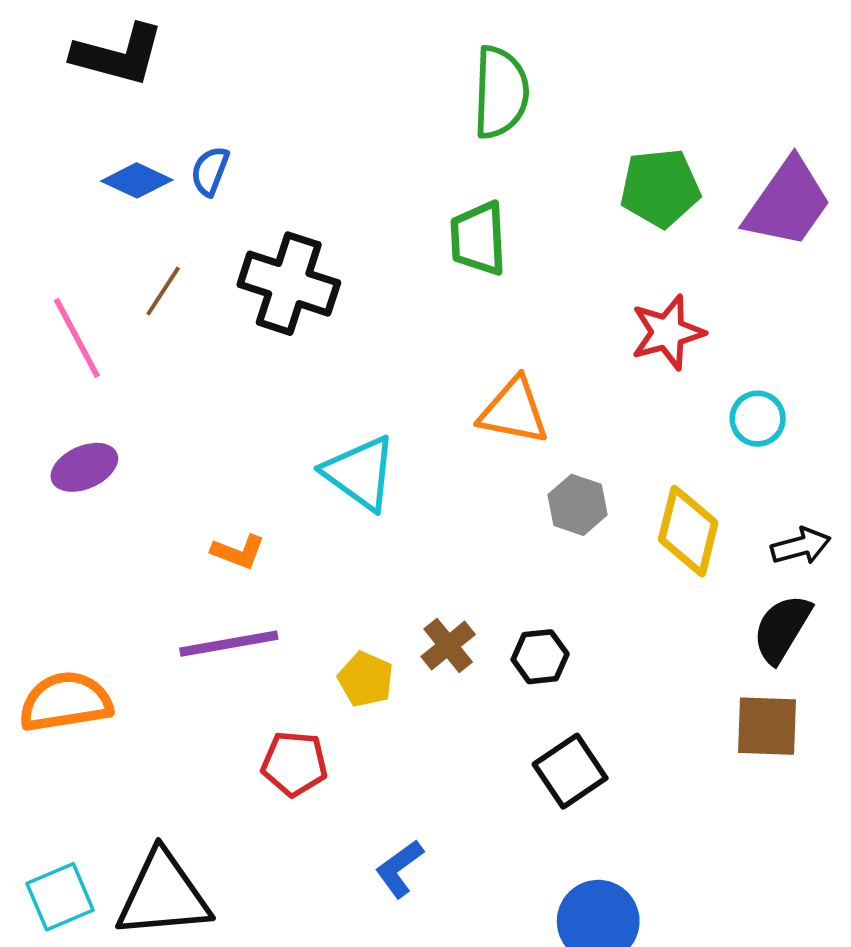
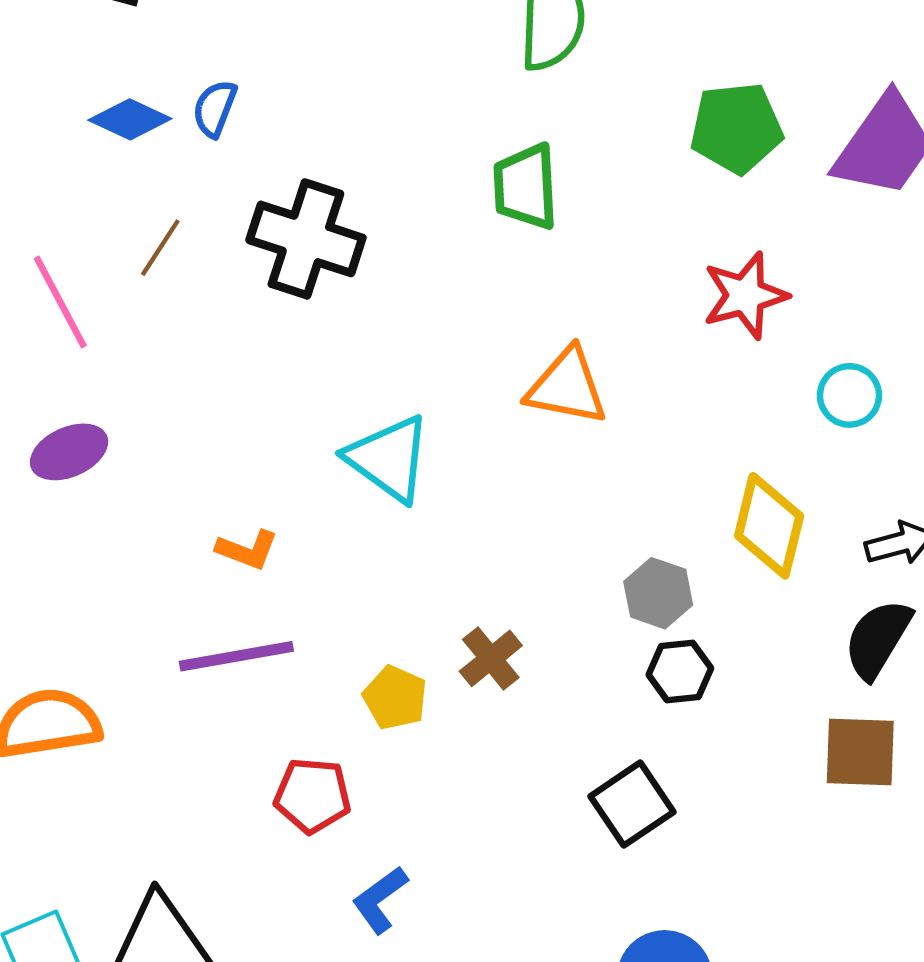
gray hexagon: (578, 505) -> (658, 593), moved
black hexagon: (540, 657) -> (680, 671), moved
blue L-shape: (399, 869) -> (380, 900), moved

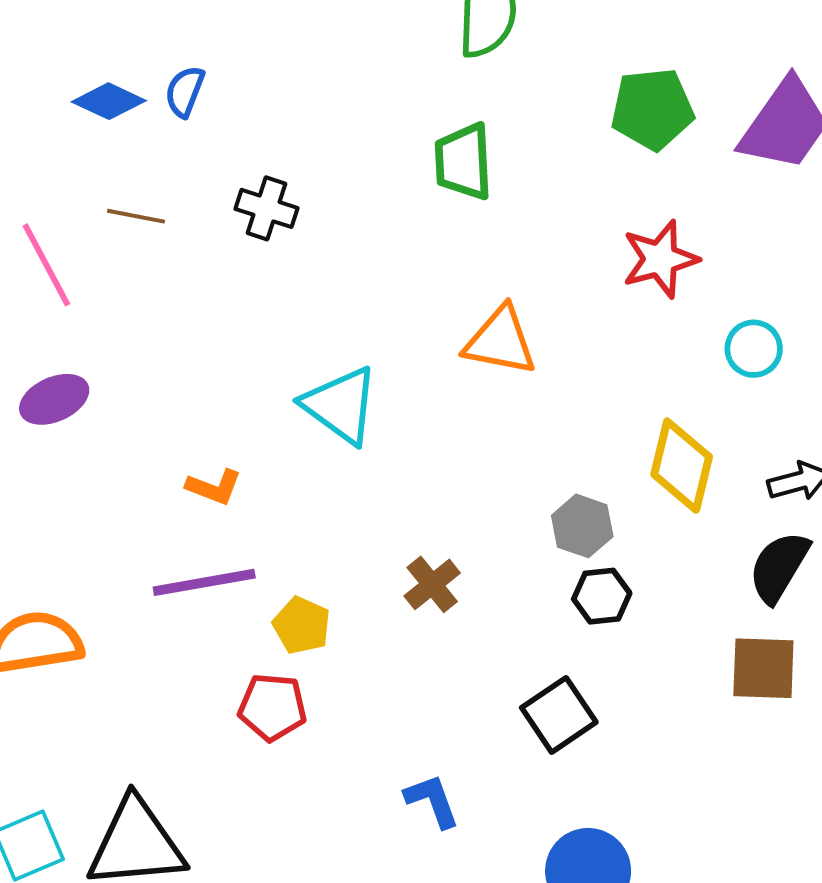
black cross: (306, 239) -> (267, 208), size x0.6
brown line: (160, 248) -> (136, 216), turned 68
yellow pentagon: (395, 698) -> (302, 625), moved
blue L-shape: (380, 900) -> (432, 801), moved, turned 106

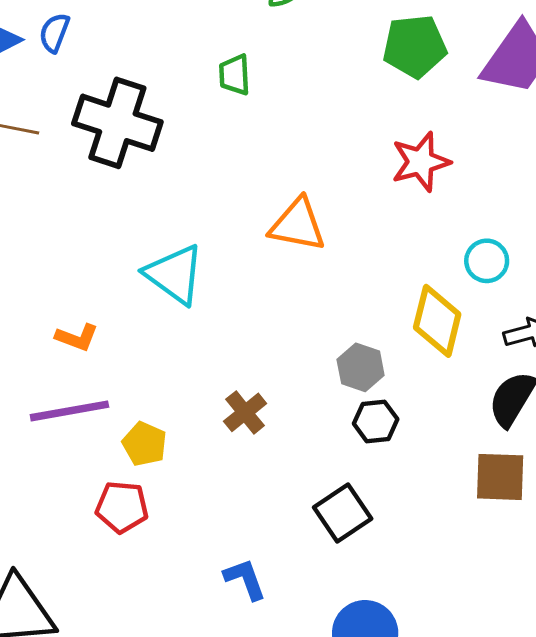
green trapezoid: (463, 162) -> (235, 75), moved, size x0.7
black cross: (267, 208) -> (117, 123), size x1.8
cyan circle: (754, 349) -> (487, 261), moved

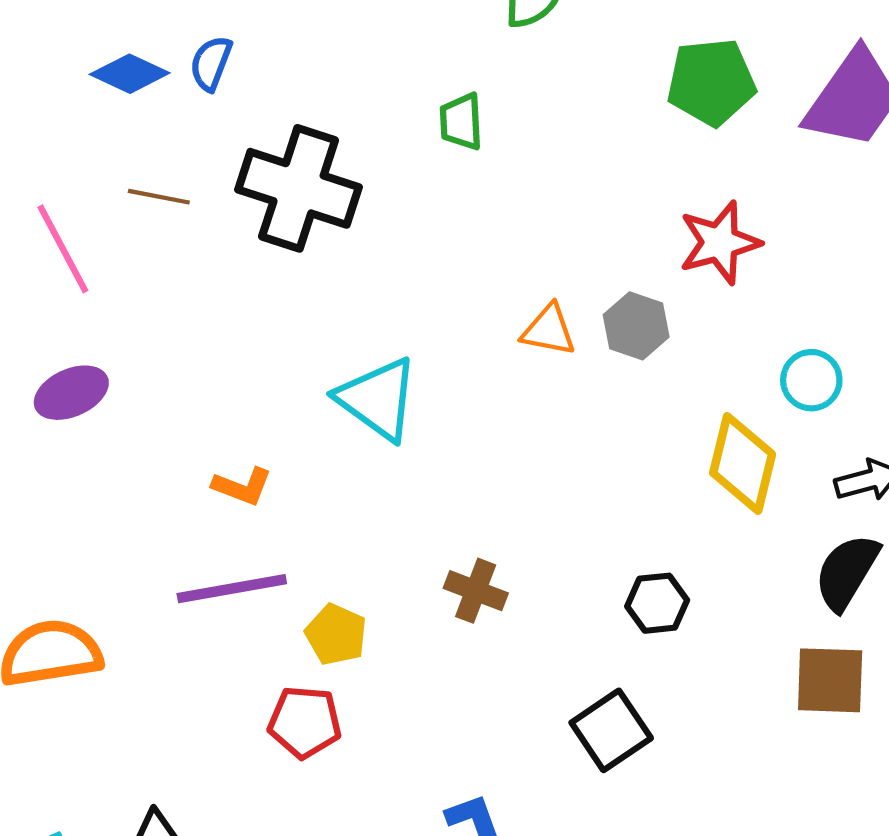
orange triangle: (298, 225) -> (549, 330), size x0.7
gray hexagon: (361, 367) -> (636, 326), moved
brown cross: (245, 412) -> (476, 591), turned -30

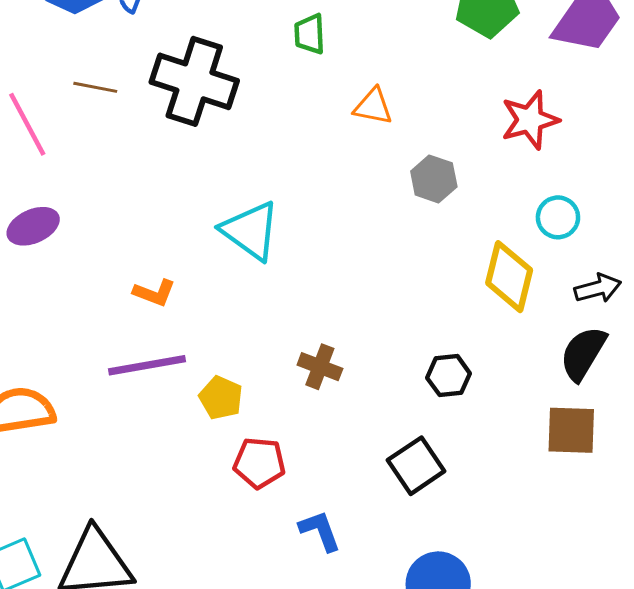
red star: (720, 243) -> (530, 120), moved
orange triangle: (549, 330) -> (373, 107), moved
red pentagon: (305, 722) -> (259, 463), moved

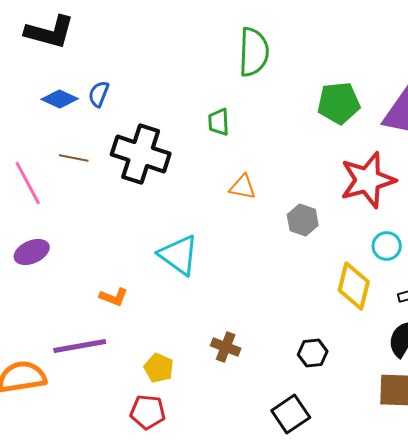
orange triangle: (373, 107) -> (243, 187), moved
red star: (530, 120) -> (368, 180), size x1.4
purple line: (147, 365) -> (80, 346), moved
red pentagon: (259, 463) -> (148, 412), moved

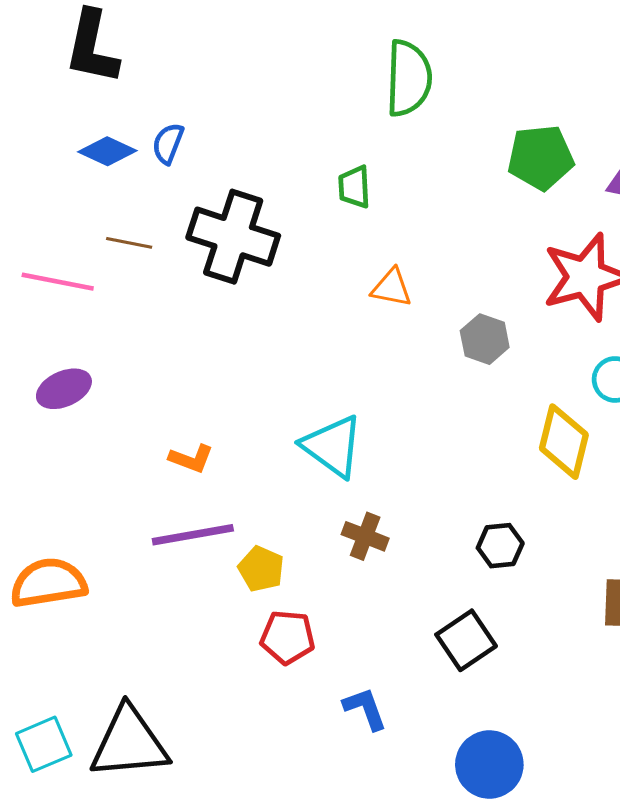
black L-shape: (50, 32) -> (92, 47), turned 87
pink line: (28, 183) -> (58, 282), turned -51
cyan triangle: (179, 255) -> (333, 446), moved
purple line: (80, 346) -> (193, 535), moved
red pentagon: (148, 412) -> (288, 637), moved

